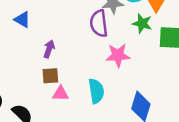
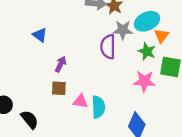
pink star: (118, 55) -> (144, 81), moved
pink triangle: (61, 94) -> (80, 101), moved

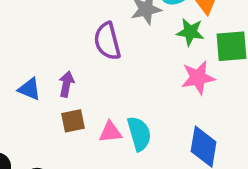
blue triangle: (40, 35) -> (29, 89), moved
purple semicircle: (108, 47) -> (107, 41), moved

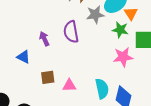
purple arrow: (66, 84) -> (44, 39), moved, turned -40
cyan semicircle: (139, 134) -> (102, 89), moved

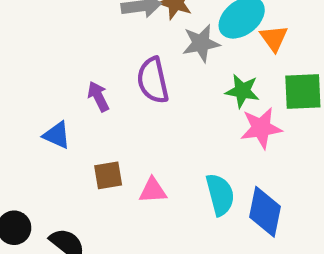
green star: (120, 30) -> (242, 91), moved

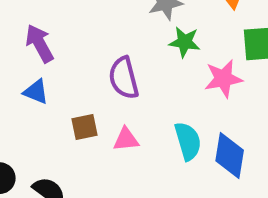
purple semicircle: (153, 80) -> (124, 78), moved
green star: (242, 91) -> (185, 42), moved
purple arrow: (98, 96) -> (39, 43), moved, size x1.4

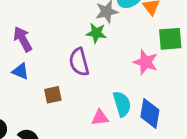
green star: (185, 42) -> (96, 33), moved
pink star: (223, 79) -> (146, 62), turned 30
pink triangle: (126, 139) -> (100, 118), moved

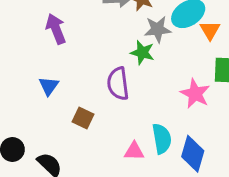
purple arrow: (23, 39) -> (56, 29), moved
blue triangle: (20, 71) -> (49, 86), turned 36
brown square: (53, 95) -> (83, 118), turned 30

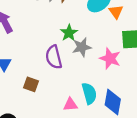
gray star: (158, 29) -> (82, 47), moved
green star: (142, 53) -> (69, 33), turned 30

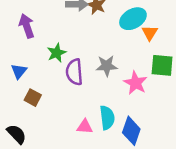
green star: (69, 33) -> (57, 53), moved
brown square: (31, 84) -> (33, 98), moved

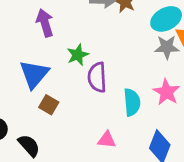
gray star: (107, 66) -> (167, 47), moved
blue triangle: (19, 71) -> (34, 74), size x1.6
cyan semicircle: (107, 118) -> (132, 102), moved

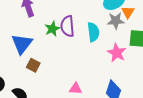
purple semicircle: (97, 77) -> (67, 26), moved
cyan semicircle: (132, 102) -> (93, 32), moved

